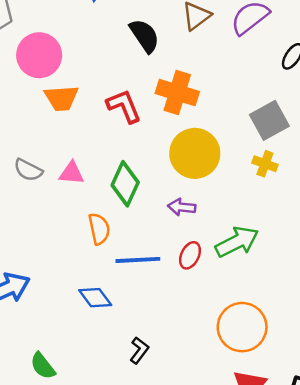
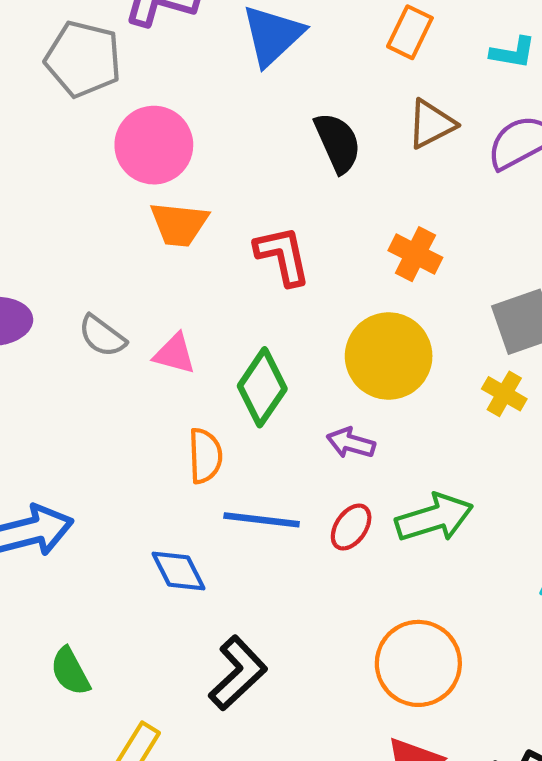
orange cross: (177, 93) -> (415, 254), moved, size x0.7
black L-shape: (139, 350) -> (238, 673), size x1.6

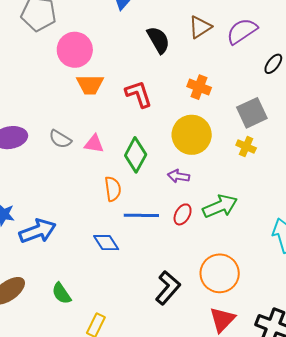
black L-shape: (238, 673) -> (168, 288), moved

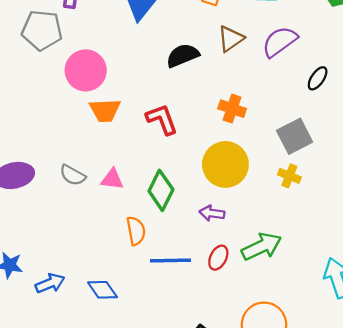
black semicircle: (158, 40) -> (183, 55), turned -80
blue arrow: (38, 231) -> (50, 283), size x0.7
blue diamond: (106, 243) -> (102, 290), moved

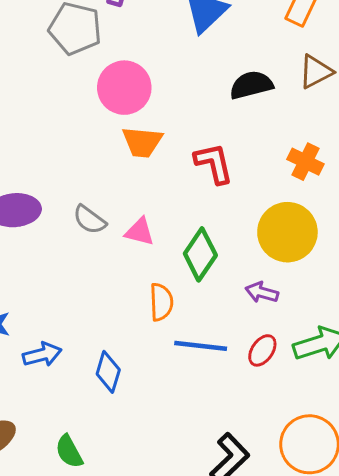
blue diamond: (102, 290) -> (108, 372), turned 44

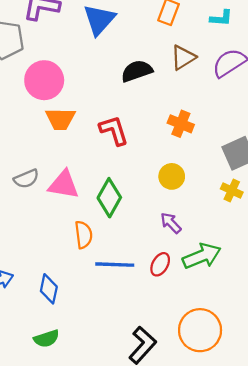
gray semicircle: (90, 220) -> (26, 179), turned -55
pink triangle: (140, 232) -> (64, 185), size x1.4
yellow circle: (287, 232) -> (172, 176), size x0.6
purple arrow: (262, 292) -> (171, 223), moved, turned 35
green semicircle: (69, 452) -> (46, 339), moved, turned -75

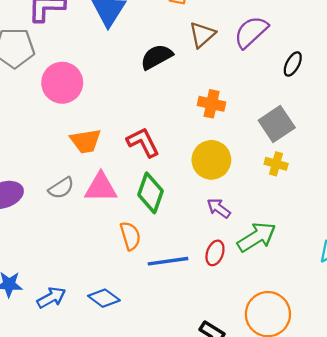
orange trapezoid: (60, 119) -> (86, 141), moved
red L-shape: (114, 130) -> (143, 142), moved
yellow circle: (172, 176) -> (211, 160), size x1.4
blue diamond: (49, 289) -> (104, 298), turned -56

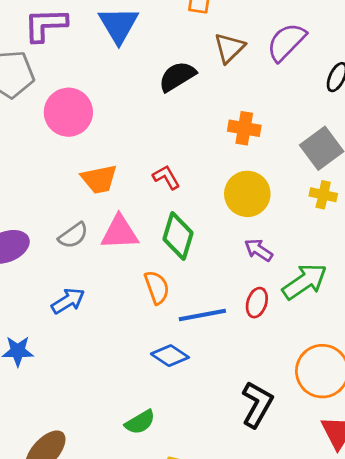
red L-shape: (143, 142) -> (166, 177), size x0.7
blue arrow: (51, 298) -> (68, 301), moved
blue diamond: (104, 298) -> (170, 356), moved

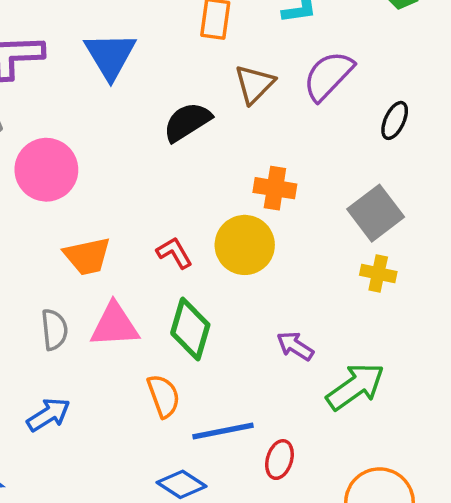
yellow circle: (247, 194) -> (245, 245), moved
gray semicircle: (73, 235) -> (54, 330), turned -60
red ellipse: (257, 303) -> (279, 460), moved

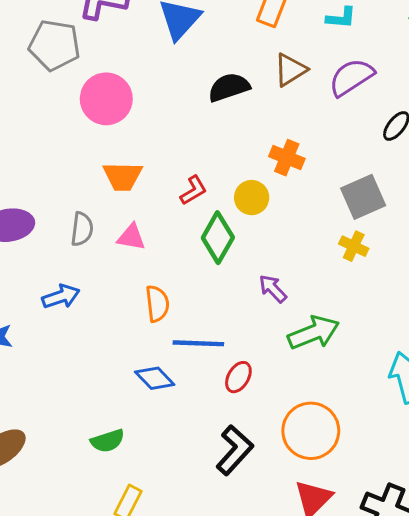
yellow circle: (245, 245) -> (252, 198), size x0.7
red L-shape: (174, 253) -> (193, 190), turned 76
pink triangle: (115, 325) -> (131, 237), size x0.7
green diamond: (190, 329) -> (218, 238), moved

